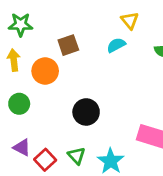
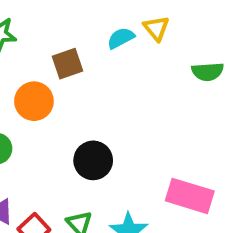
cyan semicircle: (116, 45) -> (121, 38), moved

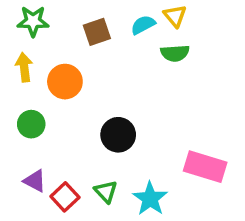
brown square: (68, 64) -> (97, 32), moved
green semicircle: (208, 72) -> (175, 53), moved

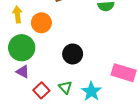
green circle: (31, 124) -> (22, 48), size x1.6
purple triangle: (35, 181) -> (23, 72), moved

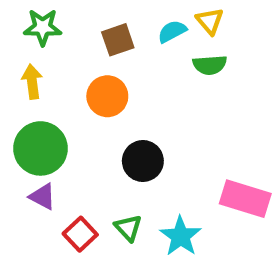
orange circle: (41, 23) -> (107, 96), moved

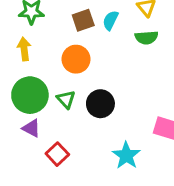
cyan semicircle: (172, 31) -> (110, 20), moved, turned -36
green triangle: (128, 228) -> (66, 99), moved

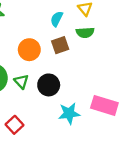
brown square: (83, 20) -> (60, 45), moved
cyan star: (126, 155) -> (69, 113), moved, turned 30

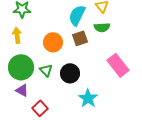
cyan semicircle: (57, 19) -> (77, 15), size x1.5
pink rectangle: (104, 105) -> (118, 65), moved, turned 35
cyan star: (69, 113) -> (88, 98), turned -30

